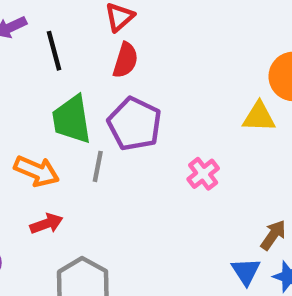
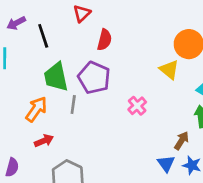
red semicircle: (125, 60) -> (104, 40), moved
yellow triangle: (259, 117) -> (169, 70), turned 40
orange arrow: (37, 171) -> (36, 109), turned -75

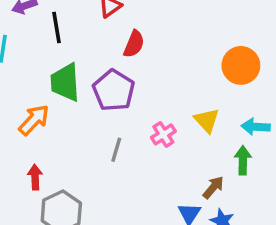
yellow triangle: (169, 70) -> (207, 120), moved
gray line: (73, 105) -> (116, 150), moved
red arrow: (44, 141) -> (35, 177), moved, turned -78

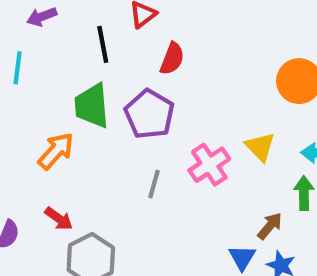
black line: (57, 27) -> (103, 44), moved
pink cross: (163, 134) -> (209, 165), size x1.4
red arrow: (35, 177) -> (59, 219), turned 130

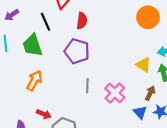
green trapezoid: (92, 106) -> (32, 45), moved
yellow triangle: (260, 147) -> (143, 65), moved
pink cross: (209, 165) -> (115, 93), moved

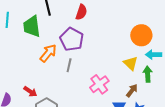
orange circle: (148, 17) -> (141, 35), moved
orange arrow: (34, 81) -> (48, 53), moved
gray line: (87, 86) -> (69, 65), moved

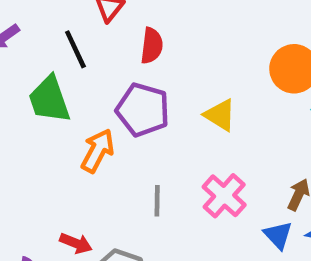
yellow triangle: (131, 63) -> (220, 115), moved
gray line: (69, 65) -> (157, 201), moved

